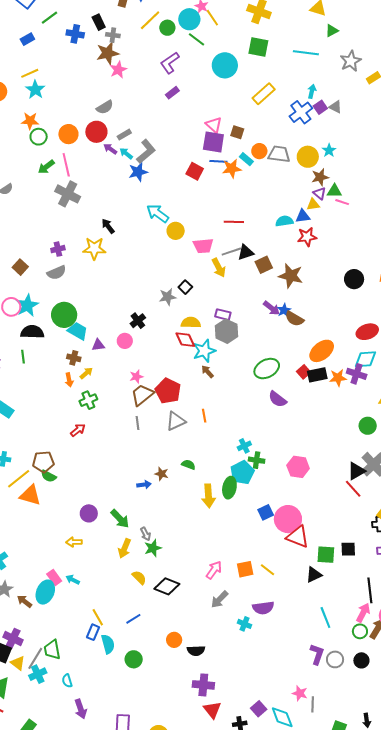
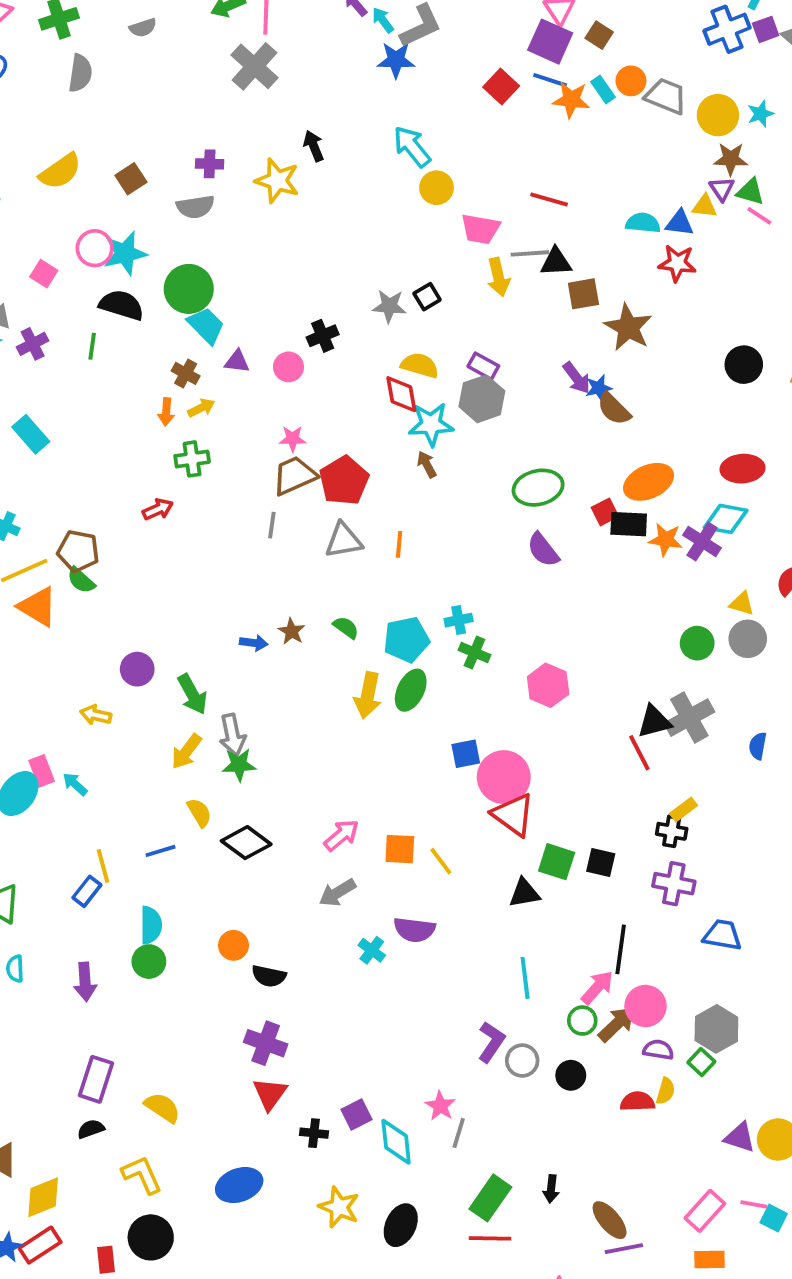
cyan pentagon: (242, 472) -> (406, 640), moved
gray arrow: (146, 534) -> (232, 735), size x1.5
blue line: (133, 619) -> (161, 851), moved
cyan semicircle: (108, 644) -> (151, 925), moved
purple arrow: (81, 709) -> (85, 982), moved

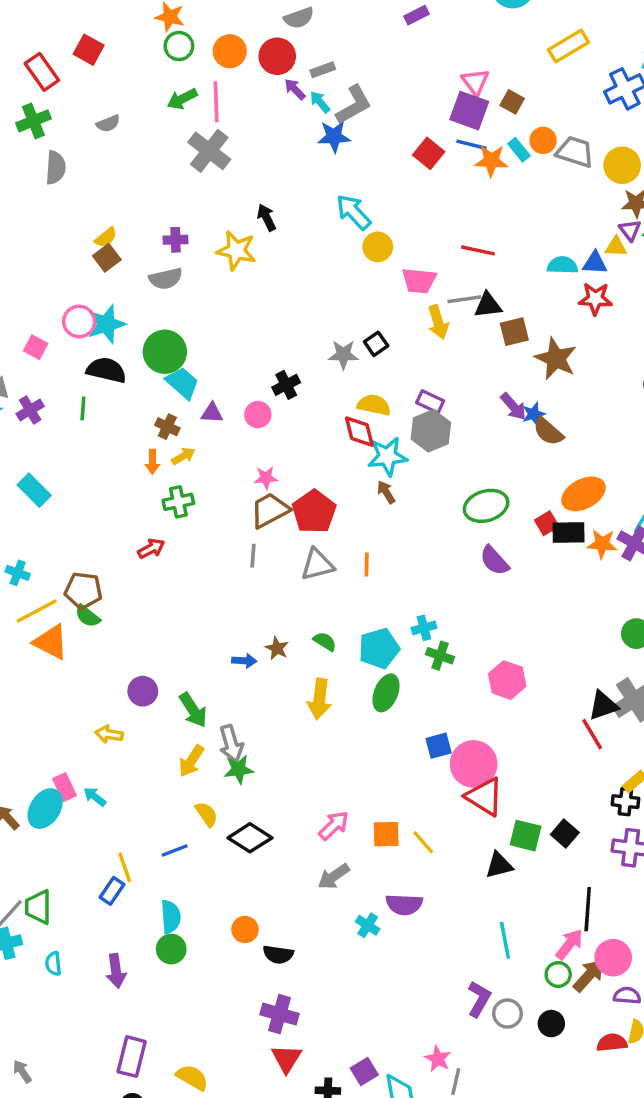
yellow semicircle: (60, 171) -> (106, 237), moved, size x0.6
yellow arrow: (368, 695) -> (319, 699), moved
black square: (601, 862) -> (565, 834), turned 32

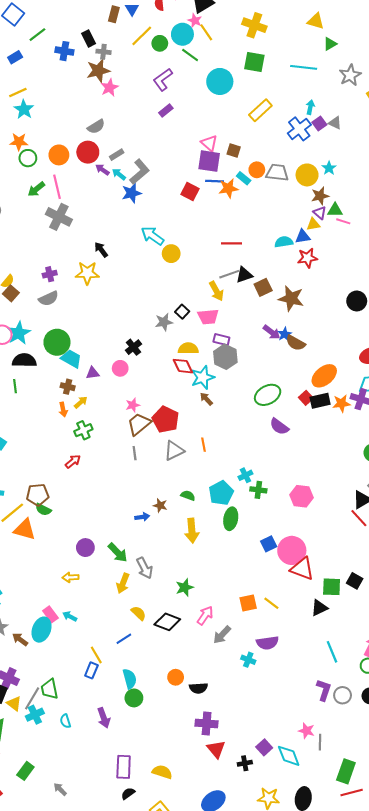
pink trapezoid: (419, 281) -> (208, 317), moved
green star: (239, 769) -> (185, 587), moved
pink arrow: (334, 825) -> (205, 616), moved

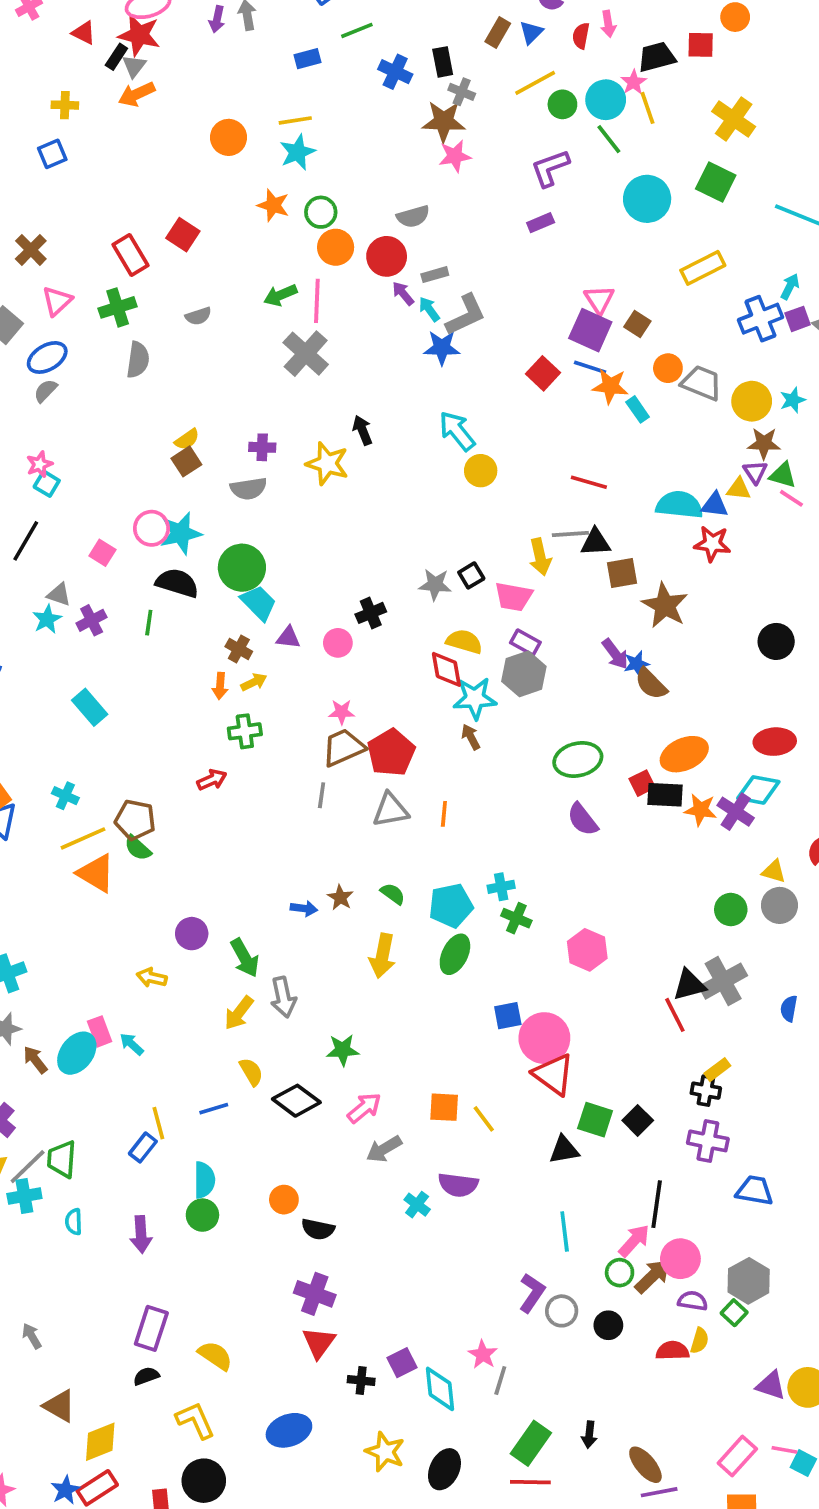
green circle: (28, 158) -> (321, 212), moved
cyan rectangle: (244, 178) -> (638, 409), moved
cyan semicircle: (284, 242) -> (679, 505), size x1.4

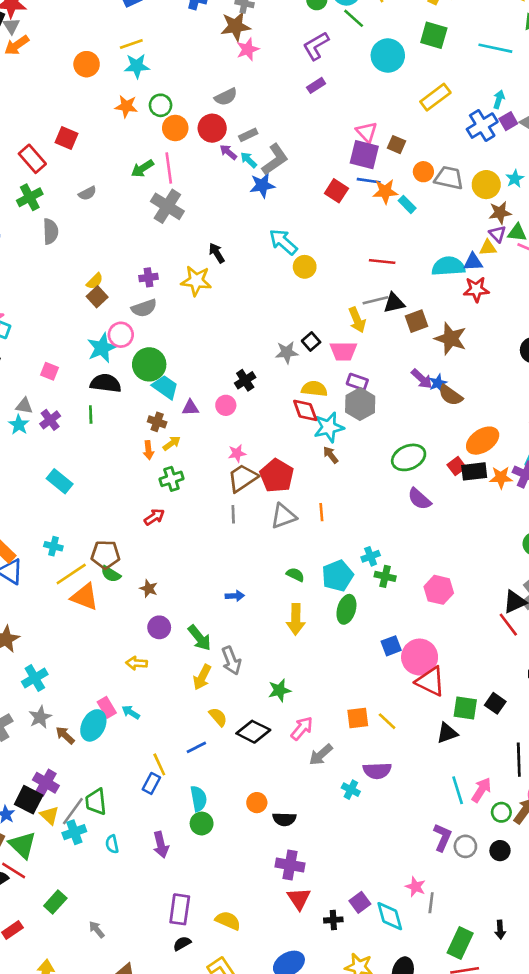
cyan star: (297, 152) -> (137, 66), turned 30
pink circle: (151, 528) -> (121, 335), moved
brown star: (340, 897) -> (149, 589), moved
pink arrow: (634, 1241) -> (481, 790), moved

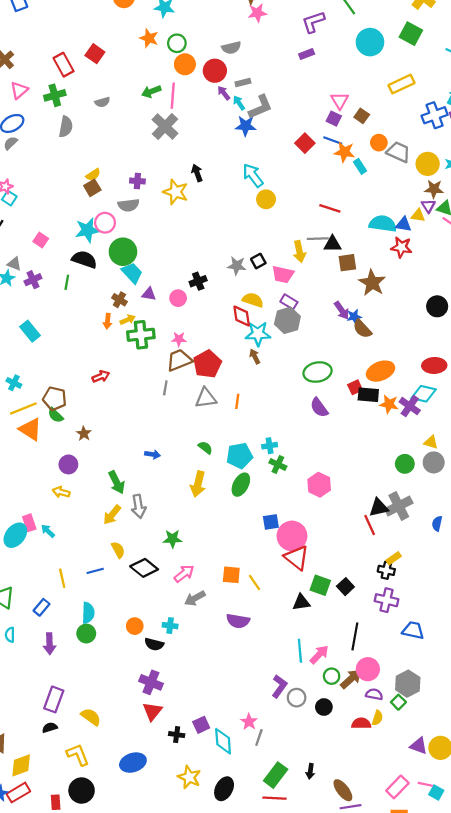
purple square: (364, 155) -> (334, 119), size x0.6
green cross: (171, 479) -> (141, 335), moved, size x1.4
purple circle: (159, 627) -> (68, 464), moved
blue rectangle: (151, 783) -> (41, 607), moved
cyan cross: (351, 790) -> (170, 626), moved, turned -32

